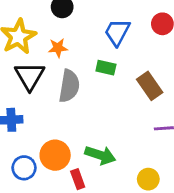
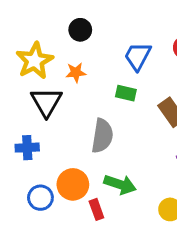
gray semicircle: (69, 86) -> (102, 136), moved

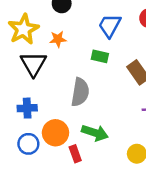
blue cross: (27, 148) -> (27, 108), moved

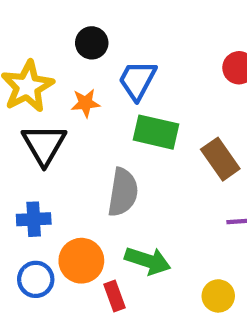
blue trapezoid: (110, 26) -> (137, 80), moved
green rectangle: (100, 56) -> (156, 132), size x1.5

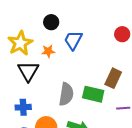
green rectangle: (156, 132) -> (93, 94), moved
brown rectangle: (220, 159) -> (113, 78), turned 60

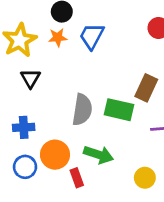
orange star: (48, 51) -> (58, 38), moved
black triangle: (28, 71) -> (30, 78), size x0.7

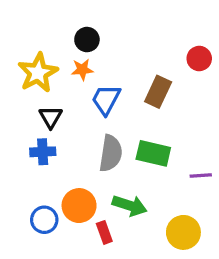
blue trapezoid: (92, 36) -> (106, 100), moved
brown rectangle: (146, 88) -> (158, 92), moved
blue cross: (24, 127) -> (43, 152), moved
yellow circle: (145, 178) -> (183, 232), size x1.4

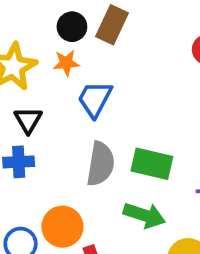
brown rectangle: (158, 92) -> (112, 25), moved
green arrow: (130, 206) -> (144, 215), moved

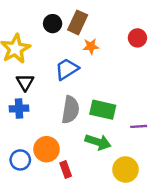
orange star: (66, 63) -> (91, 46), moved
blue trapezoid: (95, 99) -> (67, 69), turned 30

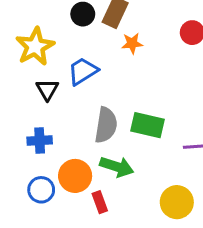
blue trapezoid: (67, 69) -> (83, 71), moved
blue cross: (19, 109) -> (40, 140), moved
green arrow: (98, 142) -> (117, 167), moved

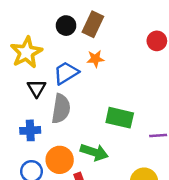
orange star: (132, 43) -> (95, 59), moved
gray semicircle: (106, 125) -> (61, 109), moved

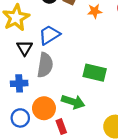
orange star: (95, 59) -> (95, 11), moved

